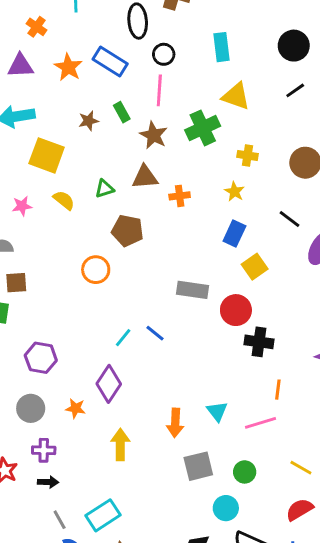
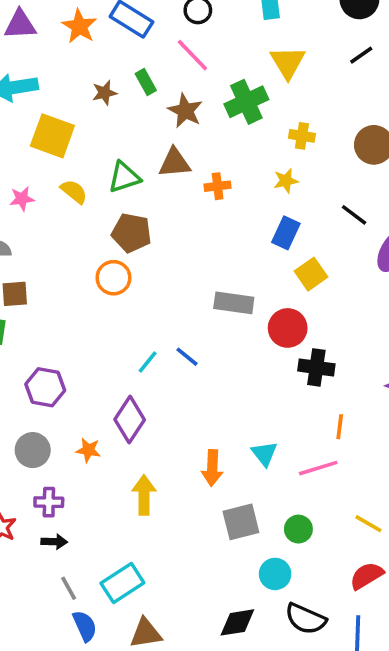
pink line: (159, 90) -> (192, 55), turned -48
yellow triangle: (236, 96) -> (288, 62), turned 40
green triangle: (104, 189) -> (124, 177), size x1.4
yellow star: (234, 192) -> (286, 181), turned 30
brown pentagon: (128, 231) -> (131, 233), moved

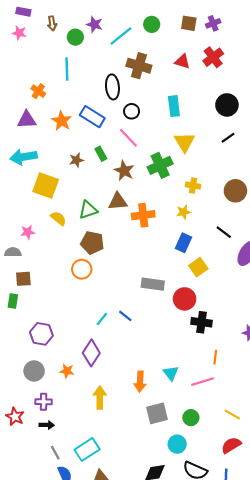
orange cross: (218, 186) -> (143, 215), size x1.5
pink star: (22, 199) -> (28, 232), moved

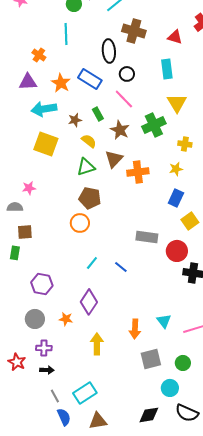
red triangle: (182, 61) -> (175, 37), moved
cyan arrow: (23, 157) -> (44, 109), moved
brown triangle: (118, 201) -> (114, 159), turned -42
yellow semicircle: (58, 218) -> (89, 141), moved
cyan line: (102, 319) -> (92, 263), moved

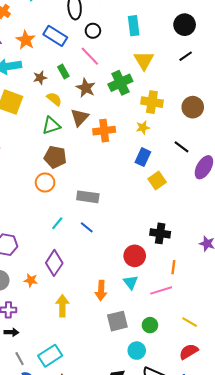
yellow cross: (185, 144) -> (152, 102), size x1.5
gray rectangle: (147, 237) -> (88, 197), moved
red circle: (177, 251) -> (135, 256), moved

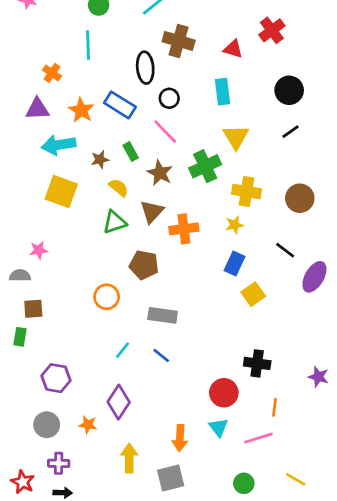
brown pentagon: (55, 157) -> (144, 265), moved
gray square: (117, 321) -> (171, 478), moved

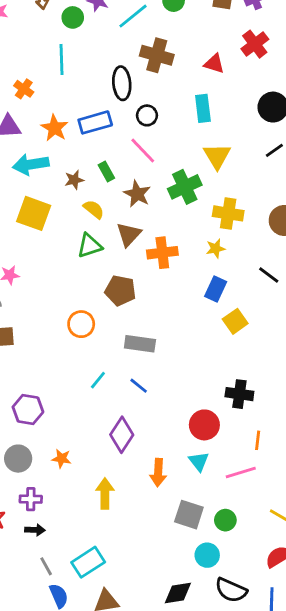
blue rectangle: (120, 105) -> (95, 122), turned -48
purple diamond: (119, 402) -> (122, 435), moved
gray square: (171, 478) -> (189, 515), moved, turned 32

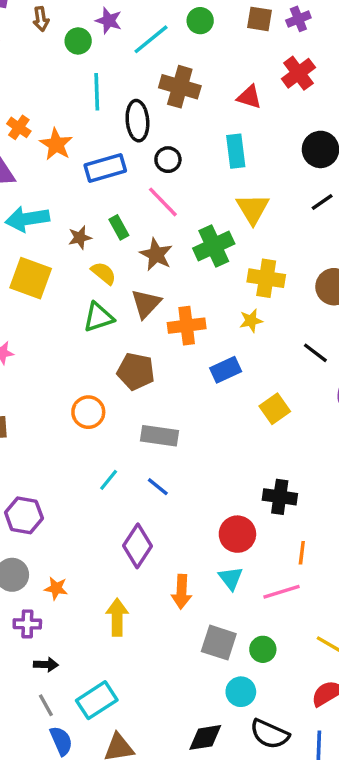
cyan line: (62, 59) -> (97, 92), moved
orange star: (55, 128) -> (56, 144), moved
blue rectangle: (216, 289) -> (226, 370), moved, turned 40
orange star: (62, 459) -> (56, 588), moved
black arrow: (35, 530) -> (46, 665), moved

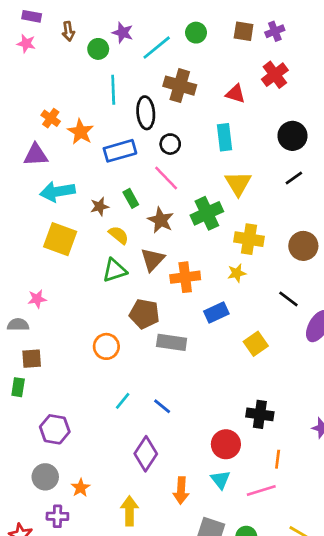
gray rectangle: (159, 436) -> (172, 342), moved
orange star: (56, 588) -> (81, 488), turned 30

